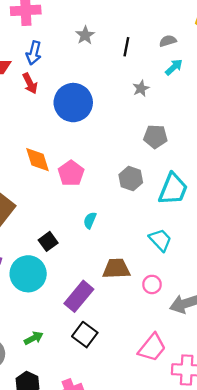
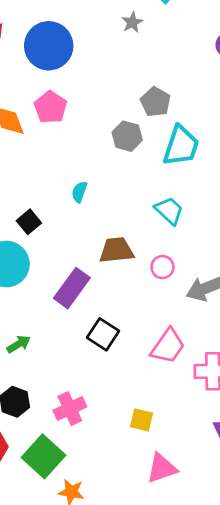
gray pentagon: (155, 136) -> (155, 102), moved, turned 30
pink pentagon: (71, 173) -> (50, 107), moved
black square: (85, 335) -> (103, 334), moved

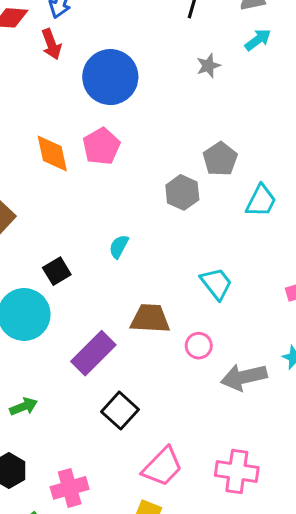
cyan trapezoid: (181, 146) -> (261, 201), moved, size x0.7
pink trapezoid: (168, 346) -> (162, 467), moved

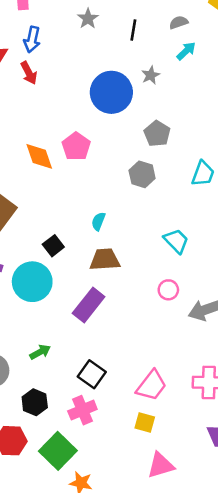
blue circle: (110, 77) -> (111, 92), moved
gray pentagon: (220, 159) -> (157, 134), moved
brown trapezoid: (150, 319) -> (105, 259), moved
black square: (120, 411) -> (92, 374), moved

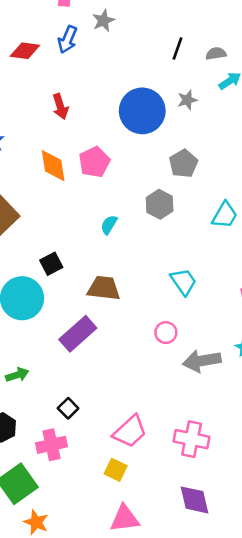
gray star: (88, 19) -> (103, 20), moved
gray semicircle: (179, 22) -> (216, 54), moved
red arrow: (29, 73) -> (60, 106), moved
cyan semicircle: (98, 221) -> (109, 225), moved
black square: (92, 374) -> (68, 408), size x0.7

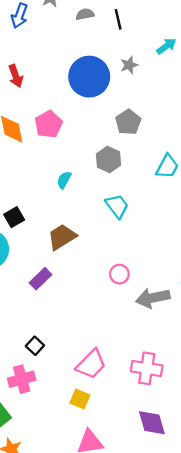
black line: (177, 48) -> (118, 19), turned -30
gray semicircle: (216, 54) -> (85, 14), moved
cyan trapezoid: (183, 282) -> (117, 206), moved
brown trapezoid: (104, 288) -> (62, 237), turned -36
purple rectangle: (78, 334) -> (41, 279), size x0.7

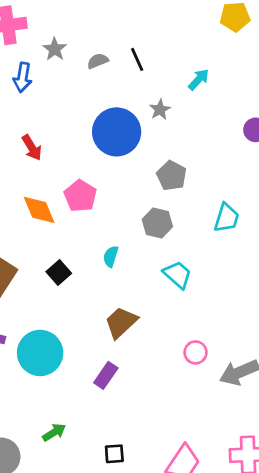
black square: (14, 217) -> (59, 272), moved
black square: (35, 346) -> (114, 454), turned -36

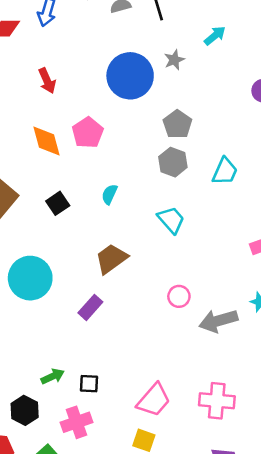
gray hexagon: (157, 223) -> (173, 162), moved
green arrow: (54, 432) -> (53, 376), moved

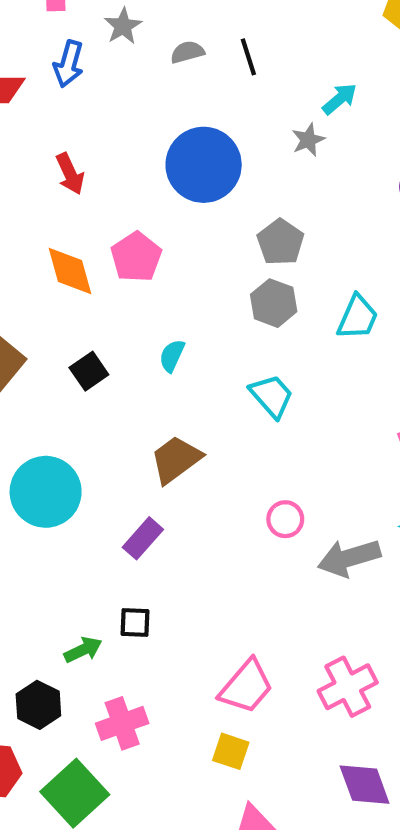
gray star: (174, 60) -> (308, 140), moved
black square: (89, 384) -> (135, 622), moved
pink cross: (217, 401) -> (348, 687), turned -32

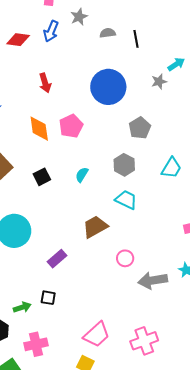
gray hexagon: (274, 303) -> (124, 165), moved
cyan trapezoid: (272, 396) -> (126, 200), turned -30
brown trapezoid: (176, 459) -> (95, 227), moved

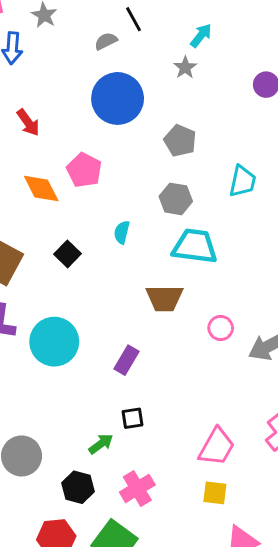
gray semicircle: (108, 33) -> (106, 41), moved
cyan trapezoid: (126, 200) -> (195, 246), size x1.4
brown trapezoid: (95, 227) -> (164, 298), turned -132

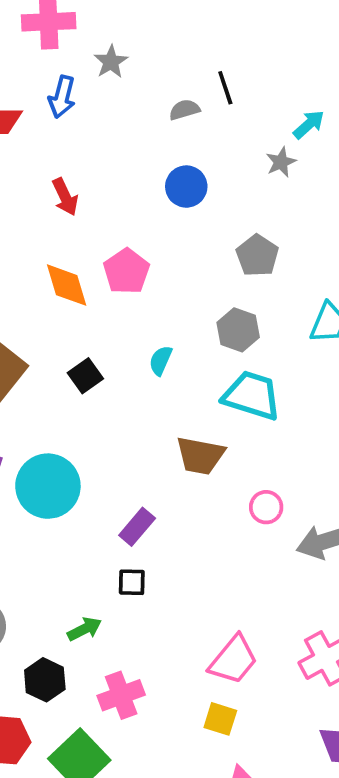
blue circle: (118, 98) -> (186, 187), size x0.6
black square: (132, 418) -> (132, 582), moved

